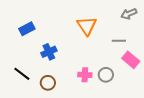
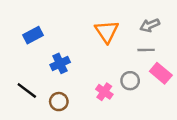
gray arrow: (129, 14) -> (150, 25), moved
pink cross: (85, 75) -> (104, 92), turned 32
gray circle: (106, 75) -> (130, 81), moved

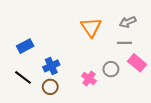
blue rectangle: (33, 35) -> (25, 46), moved
blue cross: (60, 63) -> (51, 66), moved

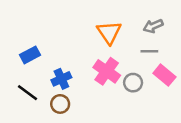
pink cross: (89, 79) -> (107, 71), moved, size x1.5

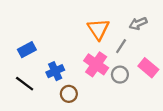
gray line: (149, 51) -> (121, 46), moved, turned -56
brown circle: (60, 104) -> (69, 94), moved

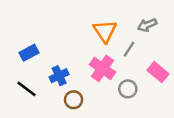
gray circle: (120, 75) -> (128, 89), moved

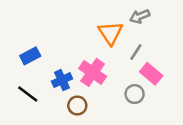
gray arrow: (147, 25) -> (140, 16), moved
pink cross: (102, 68) -> (93, 72), moved
pink rectangle: (158, 72) -> (151, 74), moved

